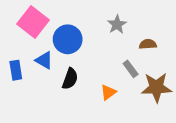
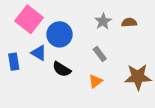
brown semicircle: (148, 44) -> (129, 22), moved
gray rectangle: (131, 69) -> (100, 54), moved
black semicircle: (70, 79) -> (62, 69), turned 102

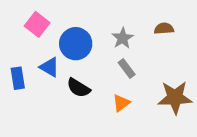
pink square: (29, 19) -> (37, 24), size x0.7
gray star: (103, 21) -> (123, 38), moved

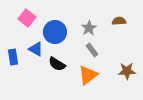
brown star: (175, 97) -> (127, 71), size x0.7
orange triangle: (121, 103) -> (88, 75), size x1.5

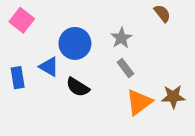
pink square: (27, 18) -> (22, 20), moved
brown semicircle: (119, 21) -> (162, 13), moved, turned 56
orange triangle: (88, 75) -> (139, 102), moved

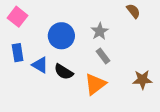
blue triangle: (49, 67) -> (40, 65), moved
blue rectangle: (18, 78) -> (18, 53), moved
orange triangle: (139, 102) -> (95, 84), moved

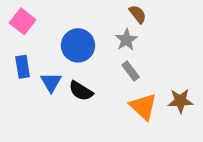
brown semicircle: (133, 11) -> (138, 14), moved
blue triangle: (40, 65) -> (51, 82), turned 30
orange triangle: (95, 84) -> (143, 107), moved, turned -40

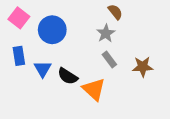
blue circle: (78, 45) -> (52, 30), moved
brown star: (180, 101) -> (143, 67), moved
orange triangle: (143, 107) -> (94, 89), moved

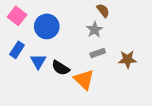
blue rectangle: (19, 56) -> (17, 50), turned 42
gray rectangle: (109, 60) -> (98, 53), turned -72

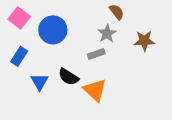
gray rectangle: (98, 53) -> (96, 54), moved
brown star: (127, 59) -> (144, 41), moved
blue triangle: (38, 61) -> (40, 82), moved

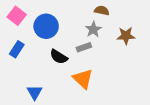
brown semicircle: (117, 12) -> (102, 10), turned -40
black semicircle: (68, 77) -> (59, 57), moved
blue triangle: (40, 82) -> (35, 92), moved

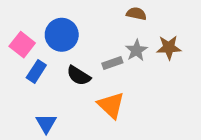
pink square: (17, 16) -> (22, 45), moved
gray star: (93, 29) -> (136, 50), moved
blue rectangle: (17, 49) -> (36, 71), moved

